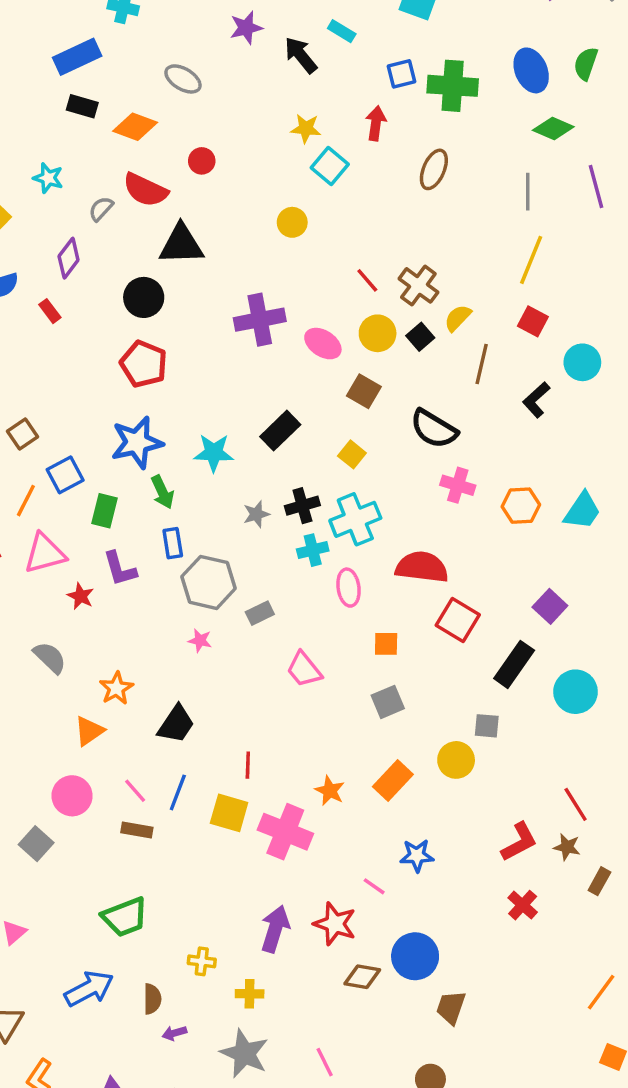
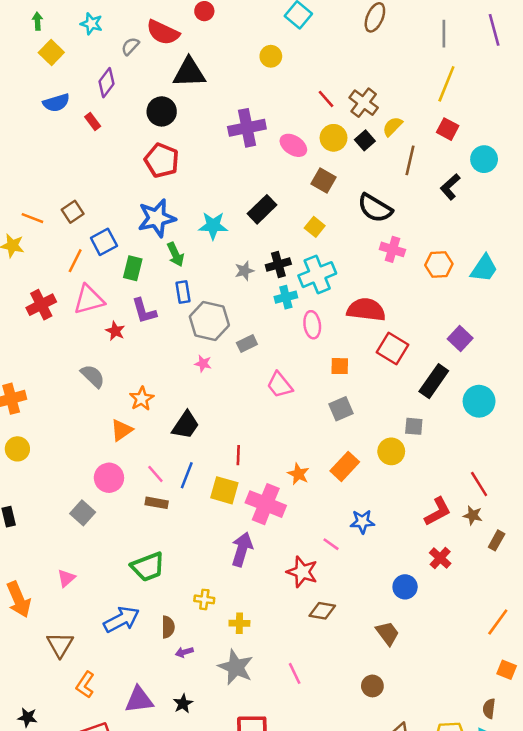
purple arrow: (275, 929) -> (242, 549), moved
blue circle: (415, 956) -> (405, 587), moved, size x0.7
brown trapezoid: (451, 1007) -> (387, 633), turned 124

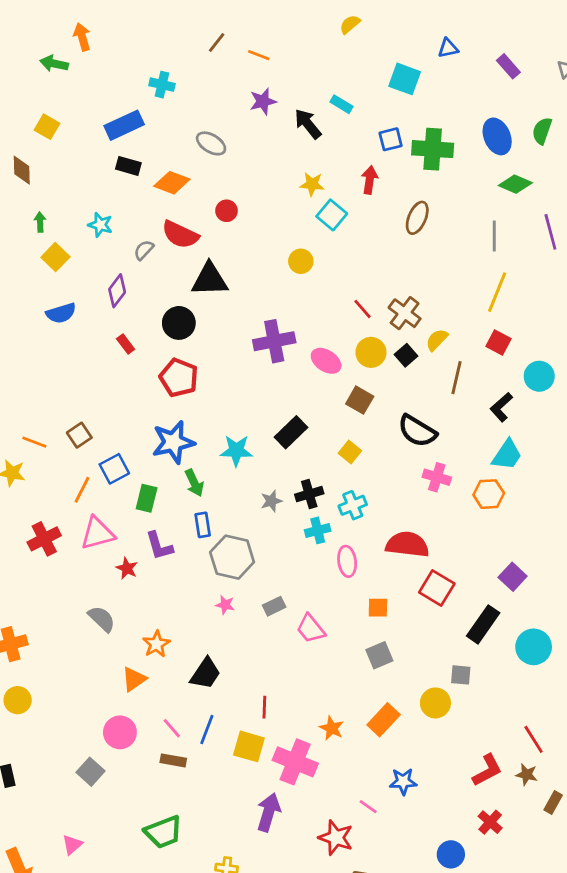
red rectangle: (93, 121) -> (126, 344), moved
cyan trapezoid: (484, 268) -> (507, 455), moved
cyan cross: (317, 275) -> (353, 505), size x0.7
gray rectangle: (247, 344) -> (274, 606), moved

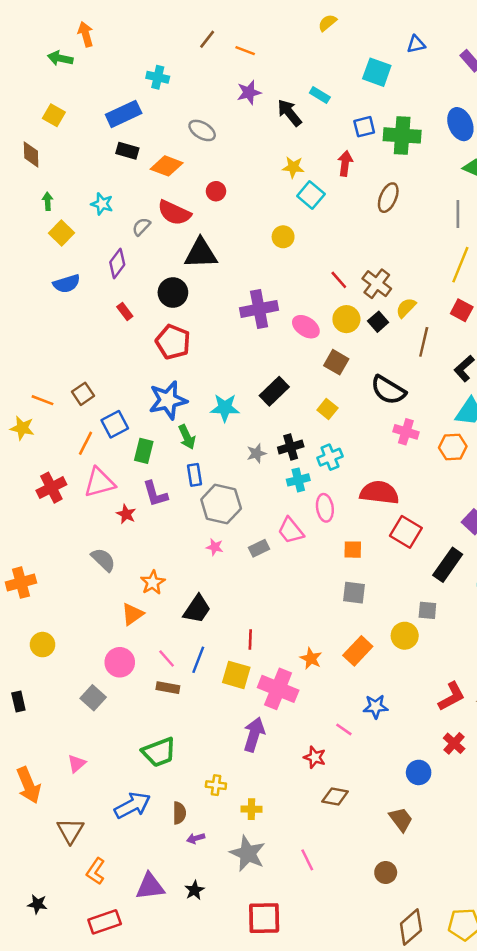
pink trapezoid: (311, 629) -> (291, 531), moved
gray square: (379, 655) -> (354, 593), turned 30
yellow circle: (18, 700) -> (43, 645), moved
red star: (336, 838) -> (315, 757), size x0.7

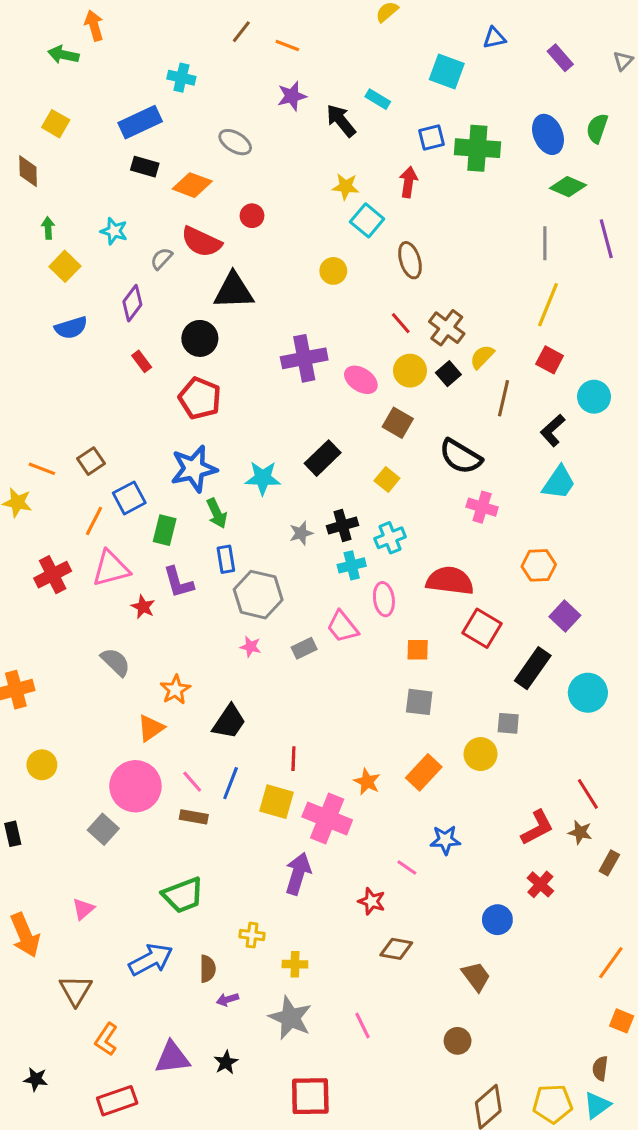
brown ellipse: (388, 198) -> (410, 260), moved, turned -40
orange hexagon: (453, 447) -> (539, 565), moved
pink circle: (120, 662) -> (135, 786), size x1.4

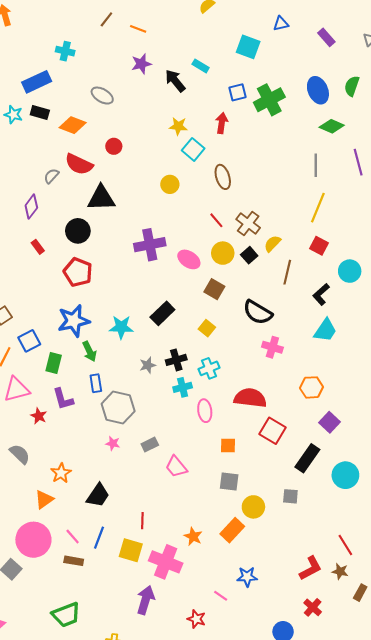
green cross: (477, 148) -> (269, 100), turned -32
cyan star: (114, 231) -> (13, 115), moved
pink trapezoid: (342, 627) -> (176, 467), moved
yellow circle: (481, 754) -> (253, 507), moved

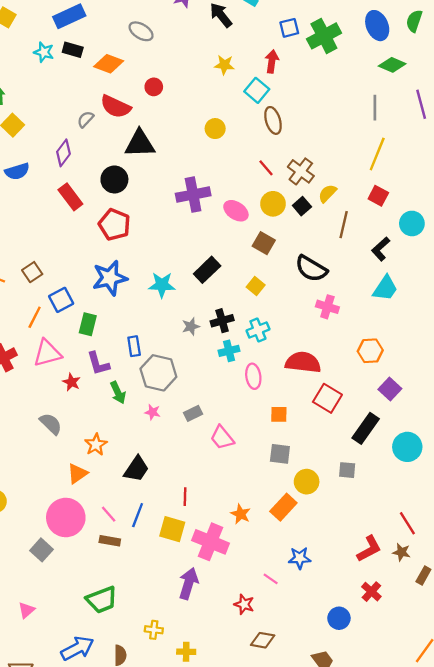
cyan square: (193, 149) -> (257, 90), moved
red rectangle: (38, 247) -> (70, 197), size x1.6
green arrow: (90, 351) -> (118, 392), moved

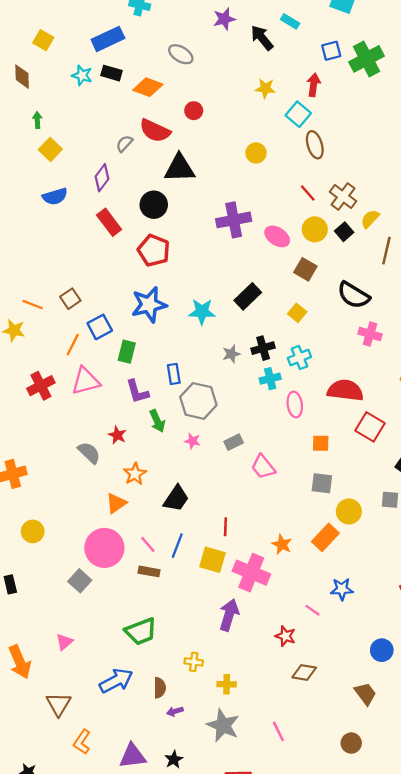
red star: (72, 382) -> (117, 435), moved

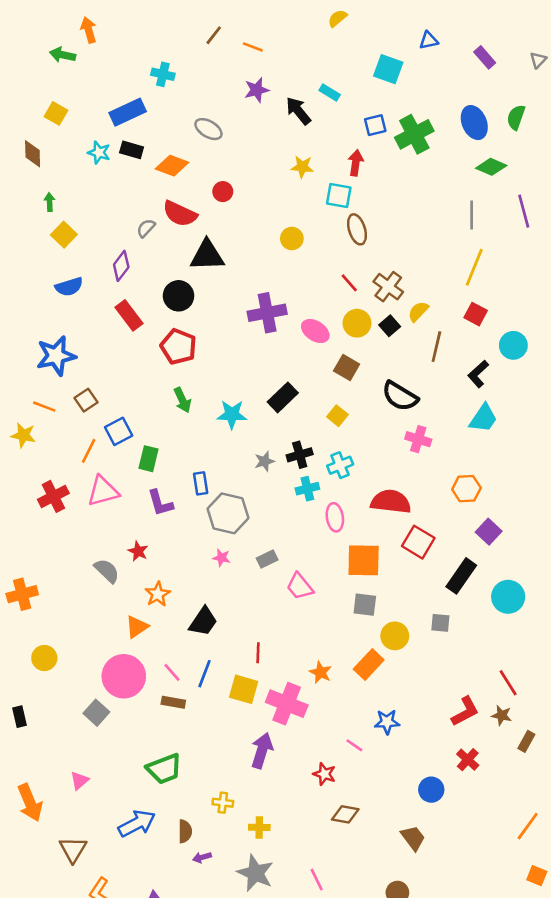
cyan square: (298, 114) -> (339, 195), turned -30
blue star: (149, 305) -> (56, 356), moved
green arrow: (157, 421) -> (182, 400), moved
orange square: (321, 443) -> (364, 560), size x1.8

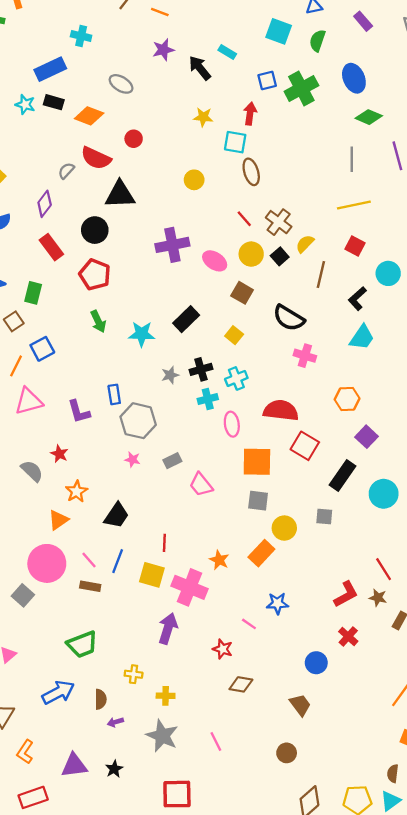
green semicircle: (516, 117) -> (317, 41), moved
yellow line: (474, 267) -> (354, 205), turned 56
green rectangle: (149, 459) -> (33, 293), moved

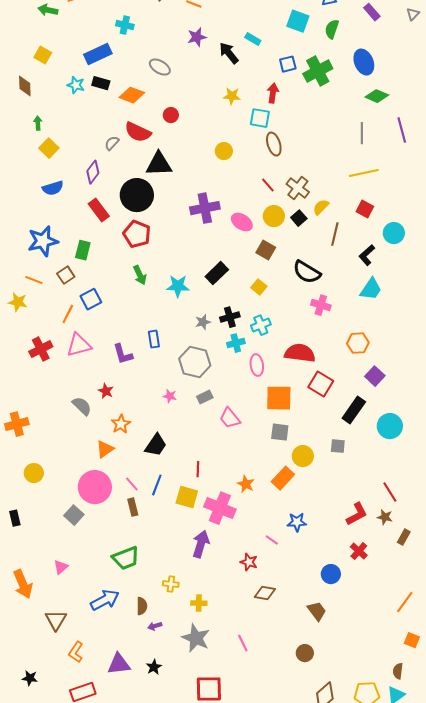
black circle: (95, 230) -> (137, 195), size x1.4
gray hexagon: (138, 421) -> (195, 362), moved
brown rectangle: (90, 586) -> (133, 507), turned 66

